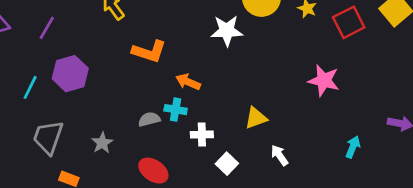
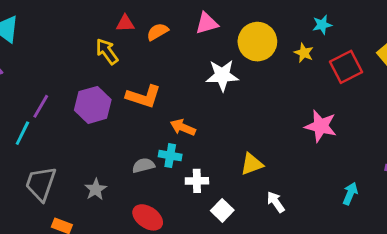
purple line: (47, 28) -> (41, 106), moved
purple hexagon: (70, 74) -> (93, 105), moved

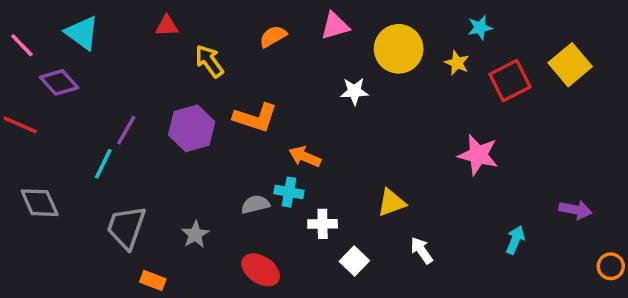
red triangle: (125, 23) -> (167, 26), moved
white star: (222, 75) -> (354, 91), size x0.7

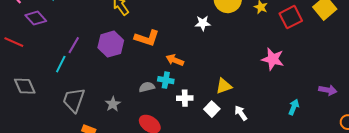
white square: (354, 261) -> (212, 109), moved

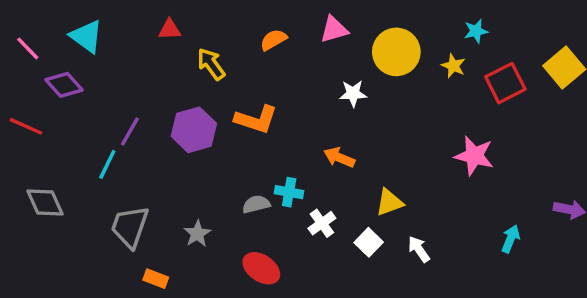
orange arrow: (175, 60) -> (339, 157), moved
white cross: (185, 98) -> (322, 223), turned -35

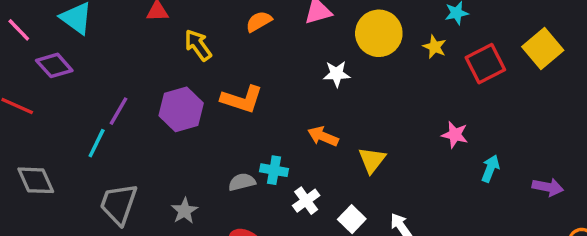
pink star: (474, 156) -> (455, 135), size x0.7
yellow triangle: (389, 202) -> (372, 160), moved, turned -32
cyan arrow: (511, 239) -> (490, 168), moved

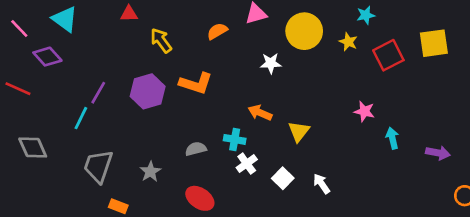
orange semicircle: (259, 21) -> (217, 31), moved
yellow square: (543, 48) -> (434, 43), turned 32
cyan arrow: (490, 168) -> (392, 138), turned -35
cyan cross: (274, 170) -> (235, 139), moved

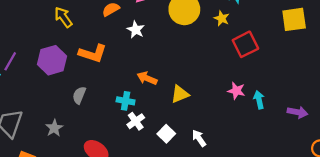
red square: (388, 55) -> (245, 44), moved
white star: (271, 63) -> (136, 30), moved, turned 30
pink star: (364, 111) -> (236, 91), moved
yellow triangle: (299, 131) -> (180, 94), turned 30
gray semicircle: (196, 149) -> (79, 95), moved, turned -54

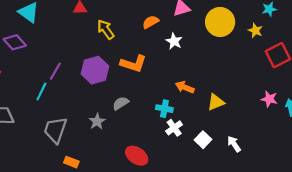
gray semicircle: (79, 95) -> (121, 103), turned 35
gray star: (54, 128) -> (97, 121), moved

